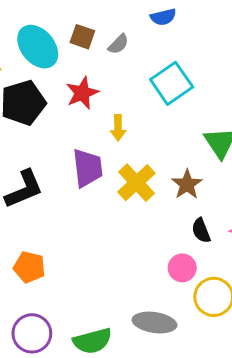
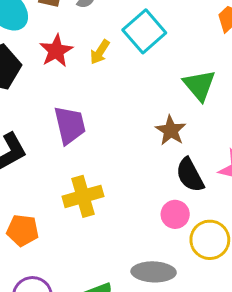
yellow arrow: (118, 128) -> (100, 52), moved, turned 40
yellow cross: (136, 183) -> (83, 196), moved, turned 33
black semicircle: (201, 231) -> (190, 175), size x1.4

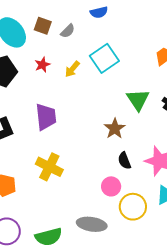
red star: (56, 51) -> (42, 65), size x0.7
black semicircle: (190, 175) -> (124, 161), size x0.7
yellow cross: (83, 196) -> (49, 167), turned 36

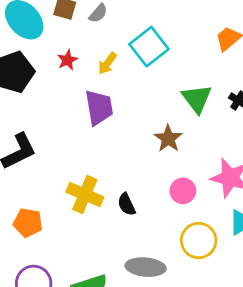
purple trapezoid: (46, 117) -> (99, 108), moved
black semicircle: (124, 161) -> (126, 204), moved
pink circle: (111, 186) -> (183, 191), moved

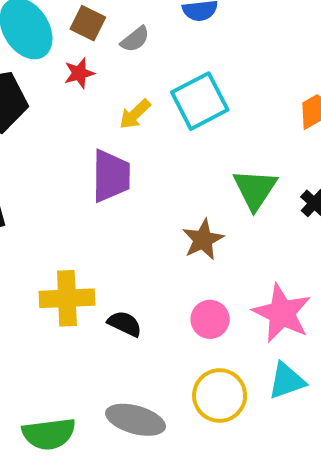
red star: (67, 60) -> (79, 73), moved
yellow cross: (85, 195) -> (67, 298), turned -36
black semicircle: (126, 204) -> (125, 324), turned 130

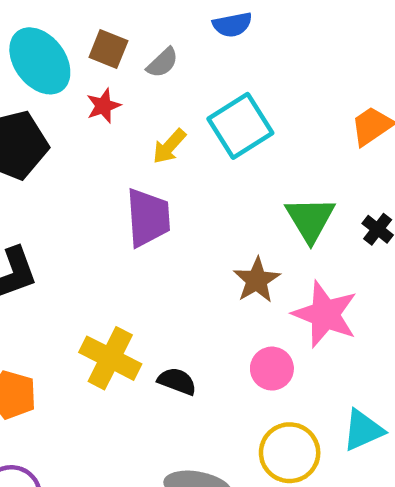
yellow cross: (67, 298) -> (110, 358), turned 34
pink star: (282, 313) -> (325, 314), moved

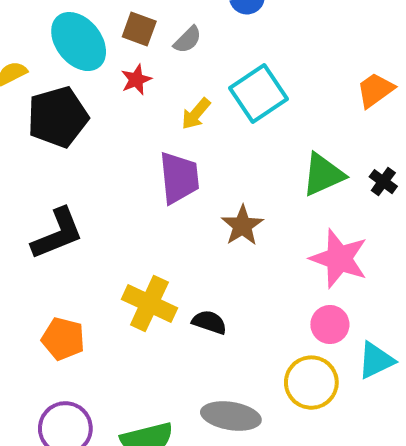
green triangle: (310, 219) -> (323, 175), turned 39
brown star: (257, 280) -> (242, 226), moved
pink circle: (272, 369) -> (330, 325), moved

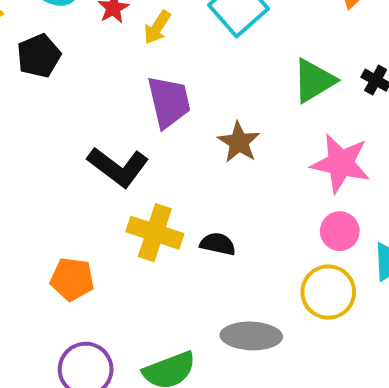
yellow arrow: (196, 114) -> (157, 27), moved
black pentagon: (58, 117) -> (39, 56), size x0.7
black L-shape: (57, 234) -> (118, 167), moved, turned 66

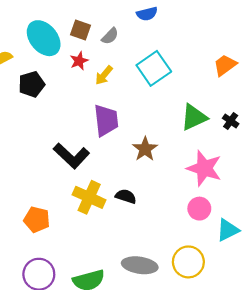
black semicircle: (218, 244) -> (126, 196), moved
yellow circle: (328, 292) -> (188, 262), moved

